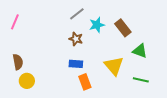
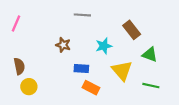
gray line: (77, 14) -> (82, 15), turned 42
cyan star: (97, 25) -> (104, 46), moved
brown star: (76, 39) -> (63, 45), moved
orange rectangle: (85, 82) -> (91, 88), turned -42

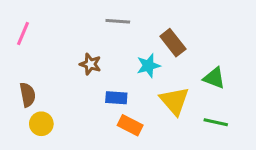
brown rectangle: (132, 30) -> (173, 43), moved

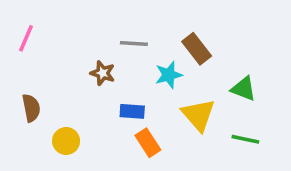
gray line: (118, 21) -> (134, 44), moved
yellow circle: (41, 124) -> (66, 141), moved
orange rectangle: (130, 125) -> (148, 143), turned 30

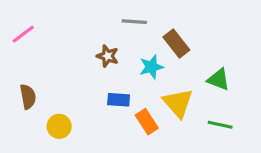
pink line: (26, 38) -> (23, 34), turned 30
gray line: (134, 44) -> (134, 22), moved
brown star: (103, 73) -> (108, 56), moved
orange rectangle: (148, 143) -> (147, 122), moved

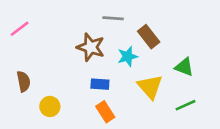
brown star: (108, 56) -> (91, 47), size x1.5
orange rectangle: (147, 122) -> (105, 112), moved
green line: (220, 125) -> (186, 105), turned -36

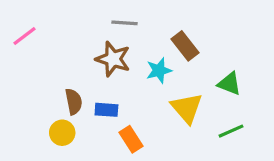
gray line: (113, 18) -> (124, 23), moved
brown semicircle: (23, 81) -> (74, 102), moved
blue rectangle: (100, 84) -> (106, 110), moved

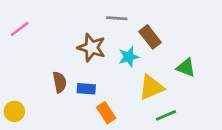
gray line: (124, 23) -> (117, 18), moved
yellow triangle: (187, 108) -> (151, 87), turned 48
green line: (231, 131) -> (166, 115), moved
yellow circle: (62, 133) -> (14, 111), moved

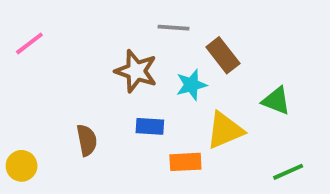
brown semicircle: (60, 82) -> (87, 140), moved
blue rectangle: (86, 89) -> (150, 126), moved
orange rectangle: (106, 113) -> (185, 162), moved, turned -60
green line: (166, 115) -> (288, 172), moved

